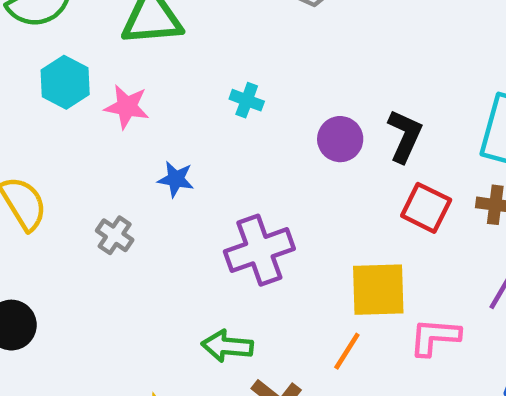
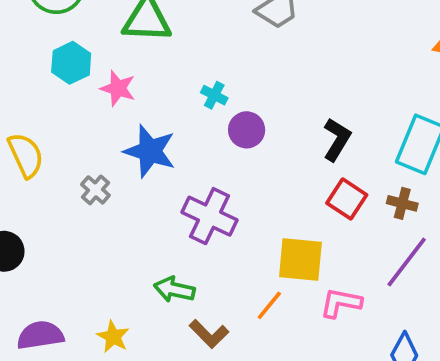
purple circle: (340, 139) -> (247, 130), moved
blue star: (176, 179) -> (150, 151), size x1.8
purple cross: (259, 250) -> (210, 216), turned 38

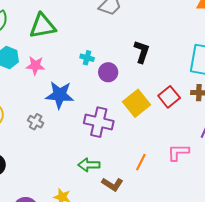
black L-shape: (337, 139) -> (142, 52), moved
red square: (347, 199) -> (169, 97), turned 30
yellow square: (300, 259) -> (136, 103), moved, turned -32

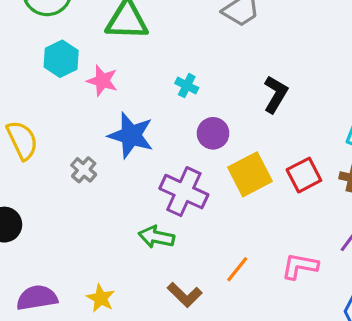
purple circle: (108, 72) -> (213, 133), moved
green arrow: (89, 165) -> (156, 237), moved

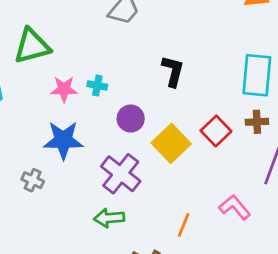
pink star: (102, 81) -> (64, 89), moved
purple cross: (184, 192) -> (121, 174), turned 30
pink L-shape: (300, 266) -> (235, 207), turned 56

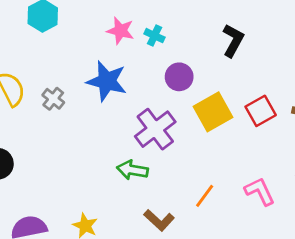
gray cross: (33, 180) -> (53, 99), moved

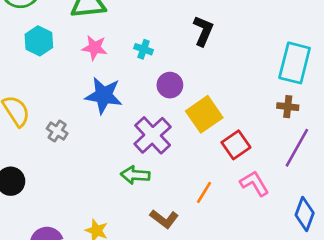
pink star: (120, 31) -> (95, 48), moved
black L-shape: (233, 40) -> (203, 31), moved
gray cross: (53, 99) -> (57, 131), moved
red square: (261, 111) -> (236, 145), moved

